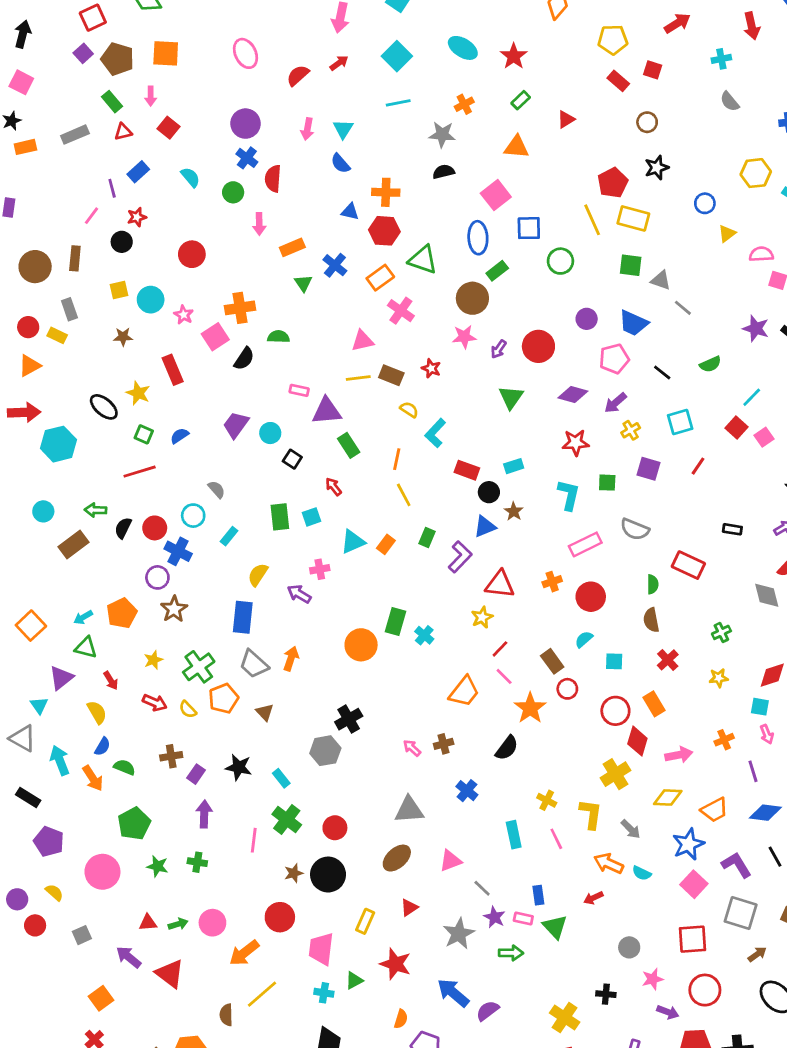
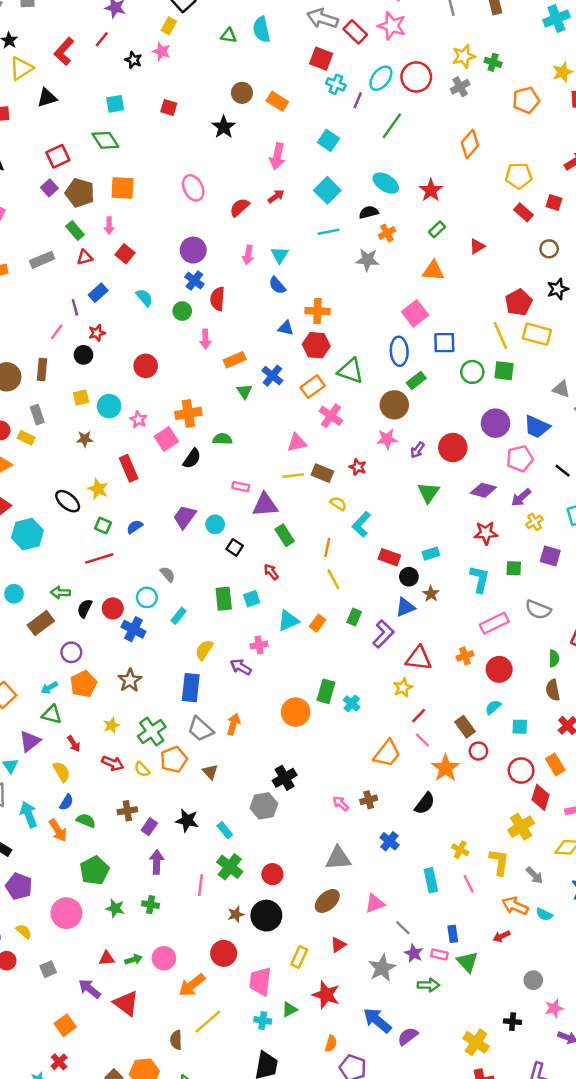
black semicircle: (444, 172) -> (369, 212), moved
green square: (631, 265) -> (504, 371), moved
purple circle: (587, 319) -> (495, 423), size x1.5
purple circle: (157, 577) -> (71, 652), moved

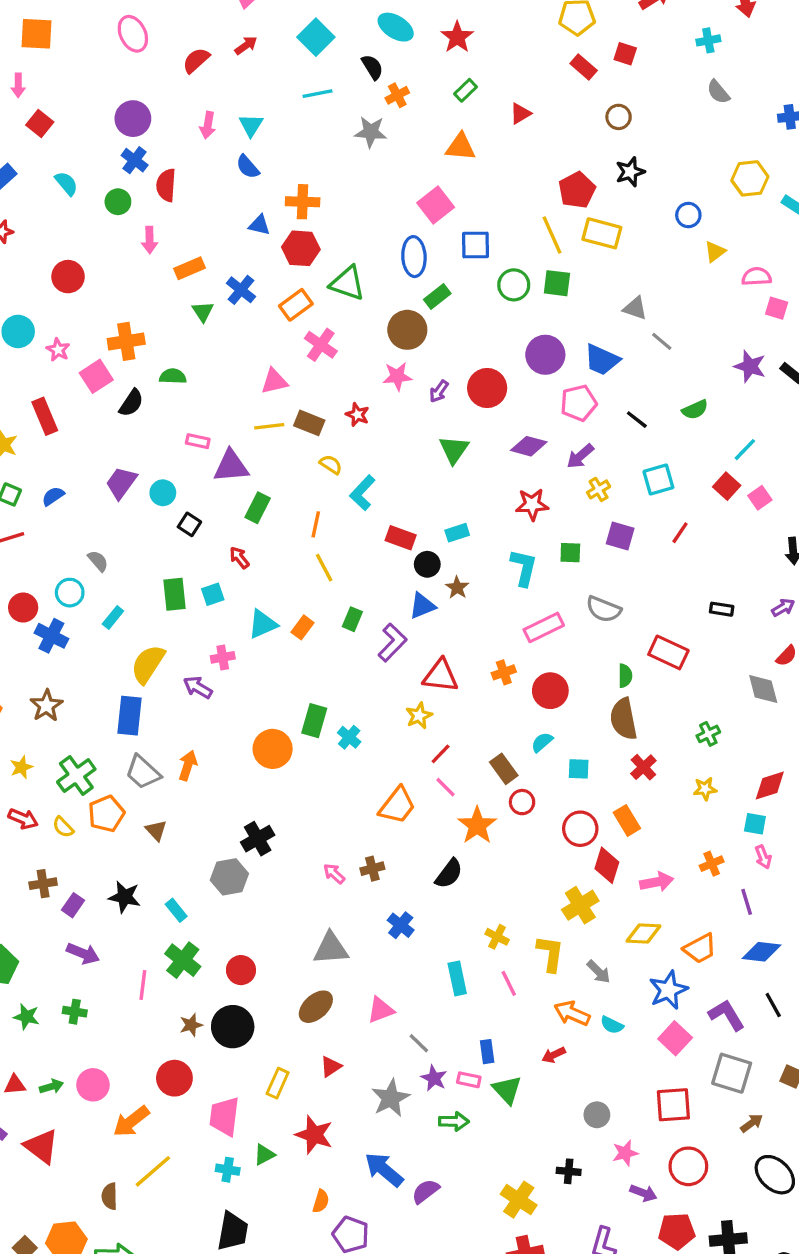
black semicircle: (369, 212) -> (372, 67), turned 72
green rectangle: (285, 535) -> (258, 508), turned 60
yellow semicircle: (204, 650) -> (148, 664), size x1.4
brown semicircle: (553, 690) -> (624, 719), size x1.4
purple arrow: (157, 862) -> (83, 953), turned 110

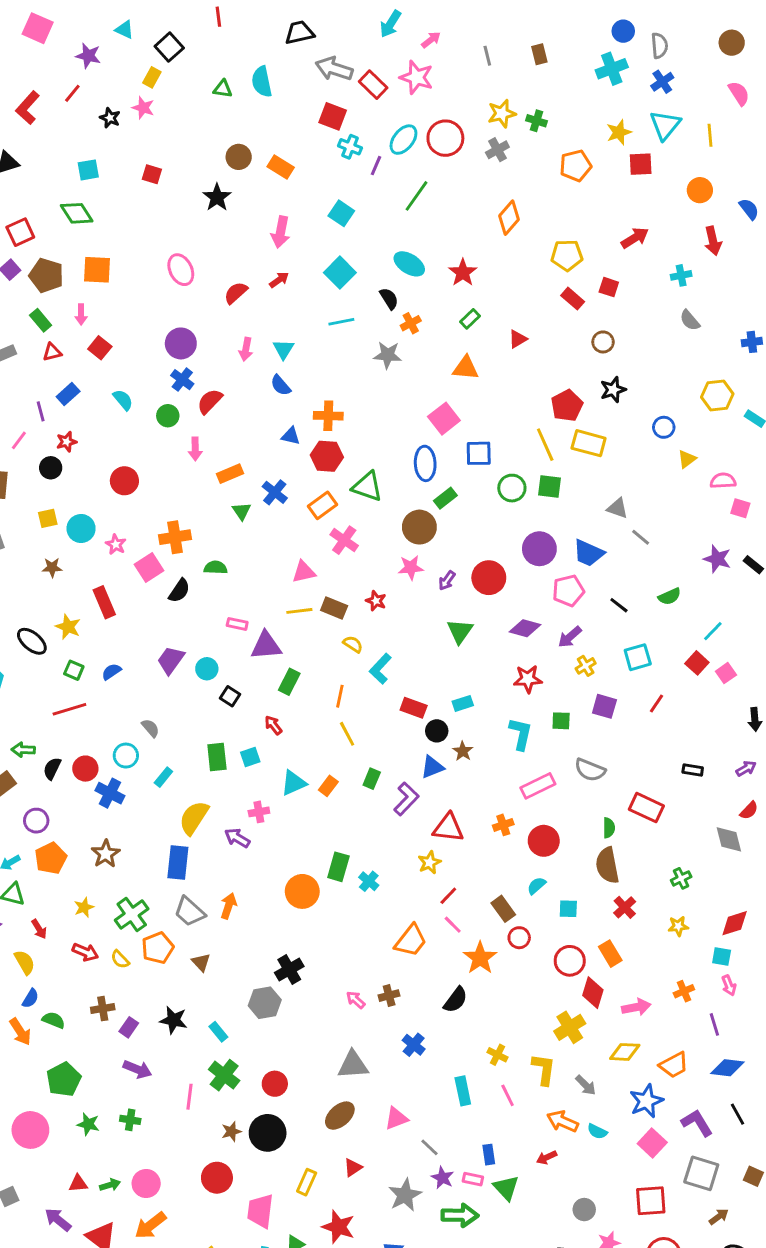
red semicircle: (166, 185) -> (210, 401), turned 40
orange arrow: (131, 1121) -> (150, 1225), moved
green arrow: (454, 1121) -> (460, 1215), size x1.4

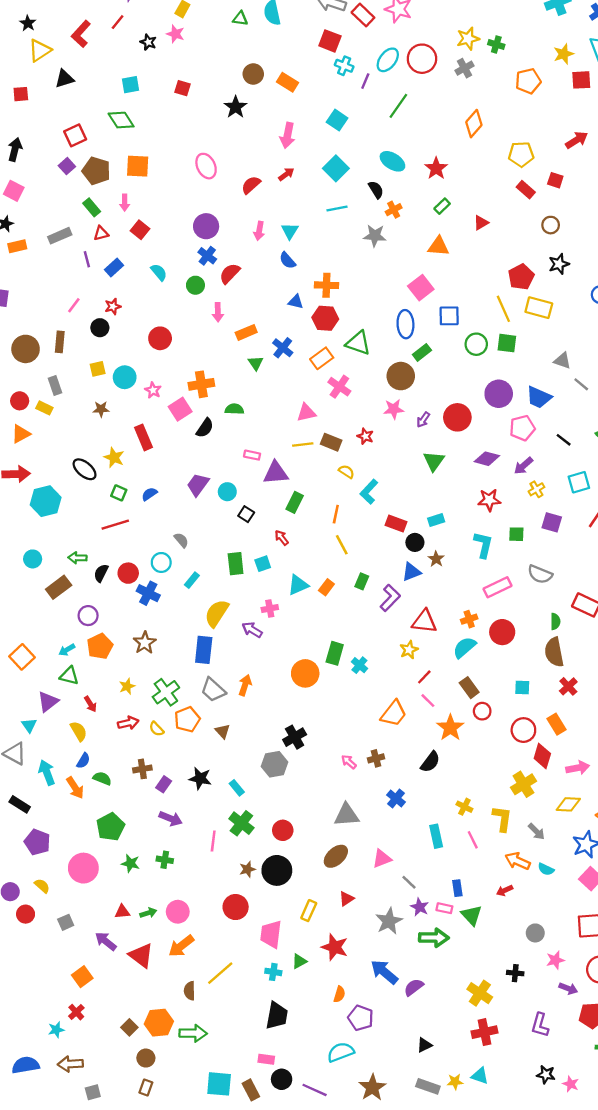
purple line: (41, 411) -> (87, 259), moved
cyan semicircle: (536, 886) -> (464, 647), moved, size x1.5
red arrow: (85, 952) -> (128, 723), turned -36

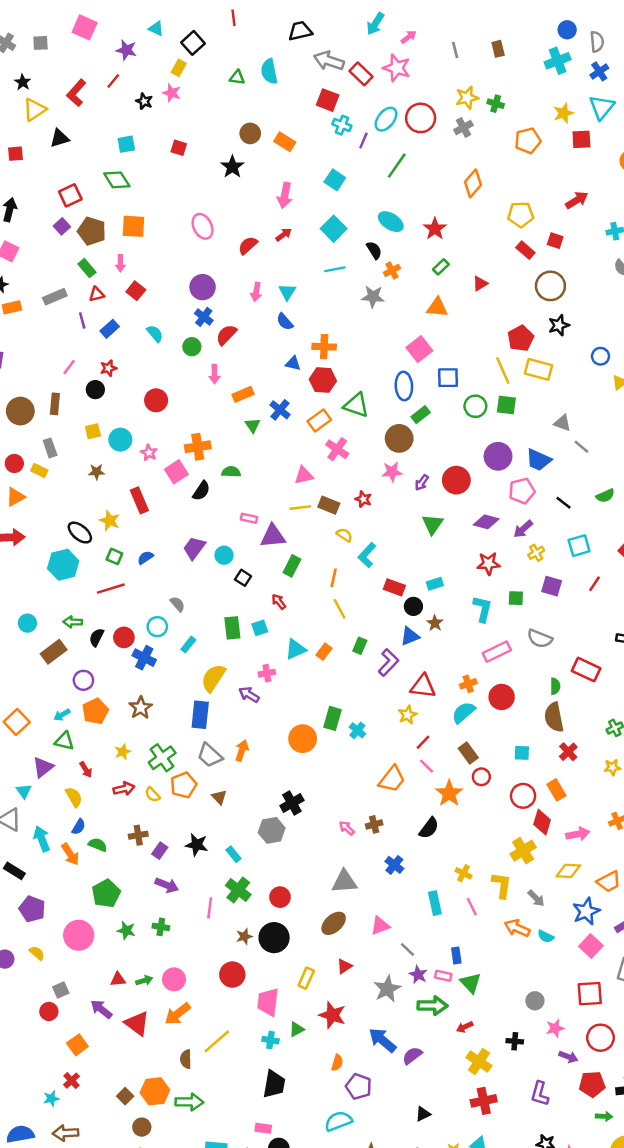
brown circle: (551, 225) -> (550, 286), size x1.6
cyan hexagon: (46, 501) -> (63, 565), moved
red arrow: (505, 890) -> (465, 1027), moved
red circle: (26, 914) -> (49, 1011), moved

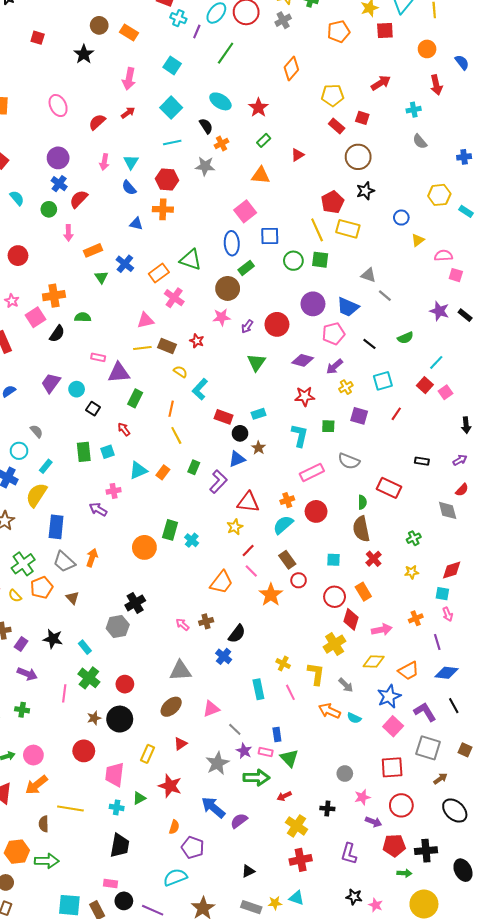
red hexagon: (323, 380) -> (167, 180), moved
yellow semicircle: (213, 678) -> (36, 495), moved
black semicircle: (429, 828) -> (237, 634), moved
yellow line: (217, 1041) -> (70, 808), turned 50

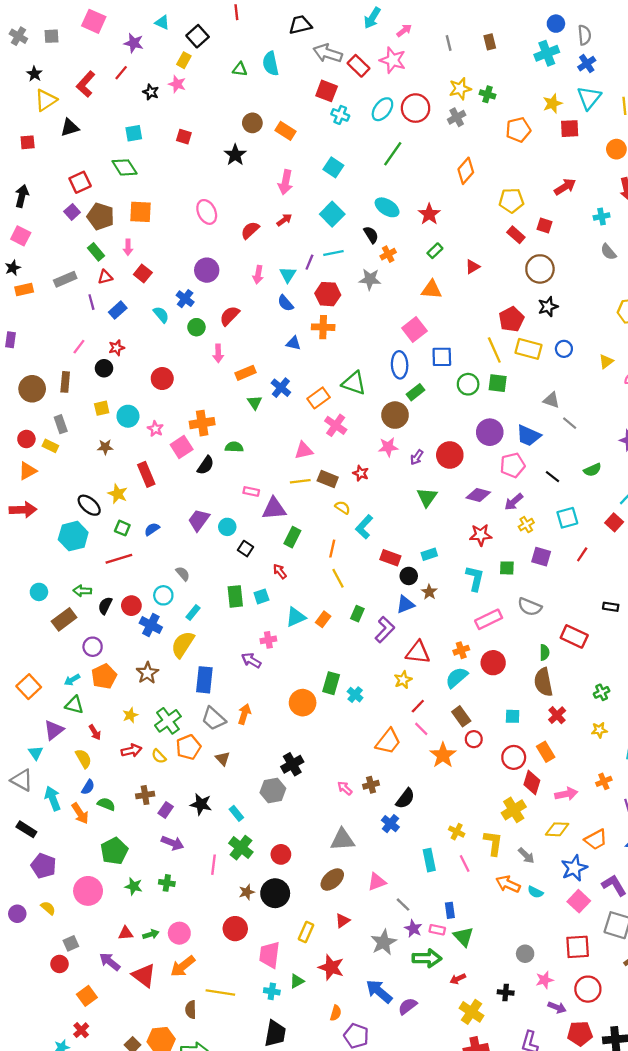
purple line: (197, 32) -> (309, 262), moved
blue cross: (59, 184) -> (185, 299), moved
blue circle: (401, 218) -> (564, 349), moved

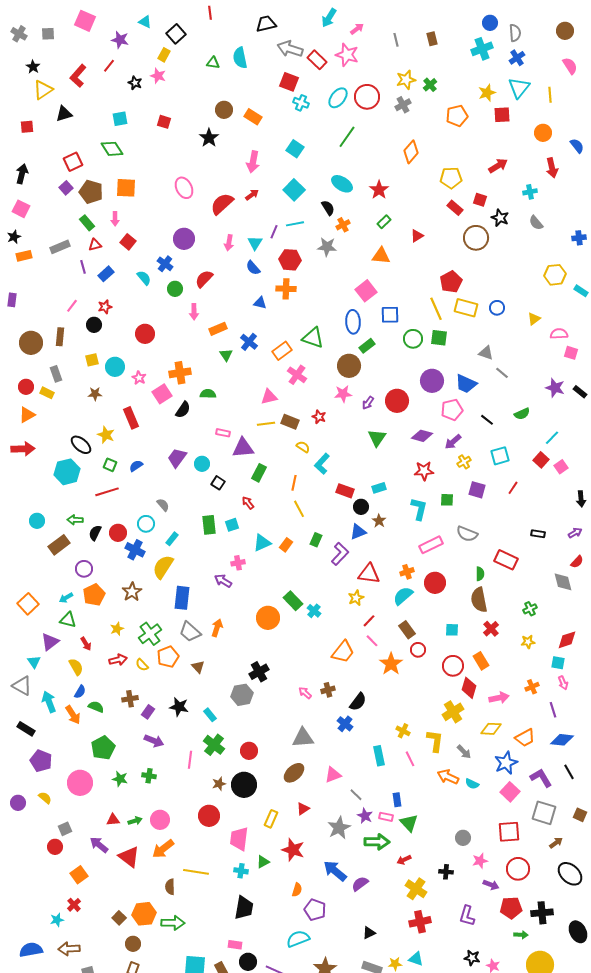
green cross: (487, 94) -> (430, 85), turned 32
red semicircle: (250, 230) -> (222, 204), size x1.4
black star: (548, 307) -> (500, 218), moved, turned -30
green rectangle: (331, 683) -> (293, 601), turned -60

